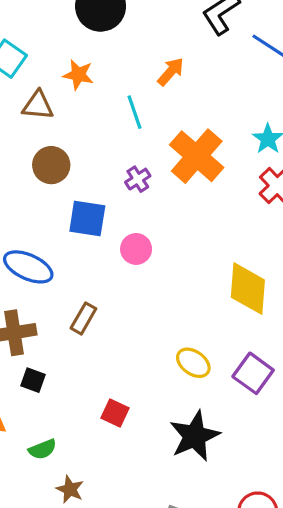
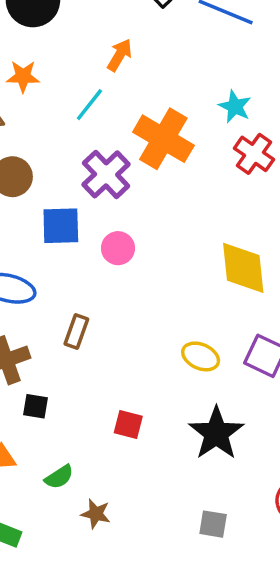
cyan line: (134, 112) -> (89, 105), turned 68
purple cross: (138, 179) -> (106, 174), size x1.8

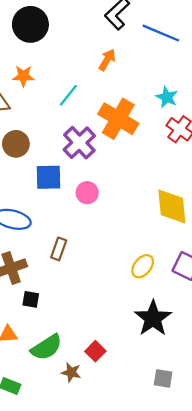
orange arrow: (120, 55) -> (107, 60), moved
yellow ellipse: (201, 356) -> (143, 266), turned -75
red square: (128, 425) -> (95, 351), moved, turned 30
green semicircle: (59, 477) -> (46, 347), size x1.6
gray square: (213, 524) -> (163, 378), moved

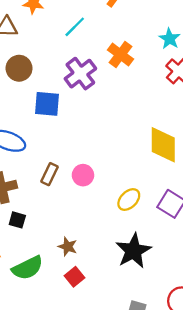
orange cross: (118, 119) -> (120, 54), size x0.7
pink circle: (87, 193) -> (83, 175), moved
brown star: (71, 372) -> (68, 247), moved

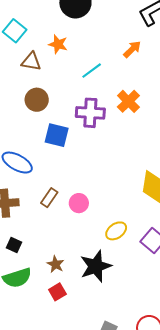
purple cross: (80, 74) -> (90, 113), turned 32
black square: (17, 220) -> (14, 245), moved
black star: (133, 251) -> (96, 266), moved

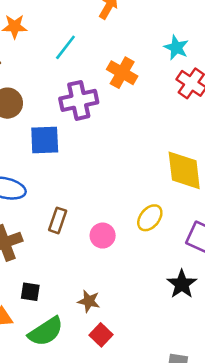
pink circle: (79, 203) -> (103, 236), moved
yellow ellipse: (116, 231) -> (150, 218), moved
black star: (96, 266) -> (182, 284), moved, size x0.7

